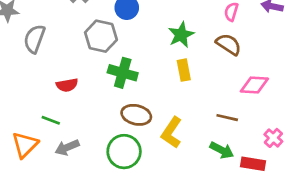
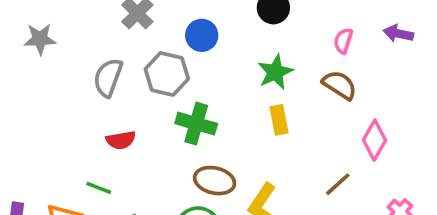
gray semicircle: (34, 39) -> (108, 78), moved
pink diamond: (254, 85) -> (375, 140), turned -64
brown line: (227, 118) -> (338, 184), turned -55

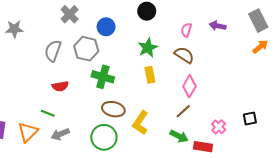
pink diamond: (375, 140) -> (189, 86), moved

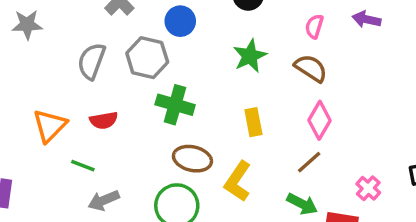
yellow rectangle: (150, 75) -> (253, 122), moved
orange triangle: (28, 132) -> (50, 126), moved

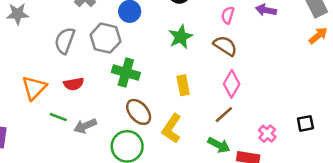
brown ellipse: (192, 159) -> (139, 112), turned 36
gray arrow: (104, 200) -> (85, 126), moved

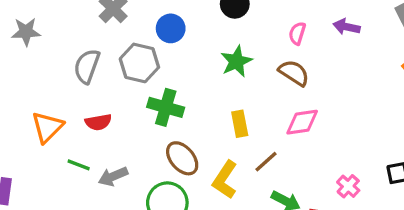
pink diamond: (232, 84) -> (302, 122), turned 52
brown line: (224, 115) -> (266, 162), moved

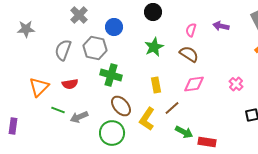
pink cross: (348, 186) -> (236, 84), moved

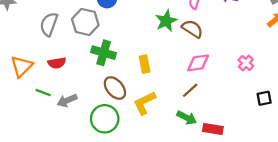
green star: (154, 47) -> (166, 21), moved
yellow rectangle: (156, 85) -> (145, 64), moved
brown line: (172, 108) -> (190, 90), moved
yellow L-shape: (147, 119) -> (145, 103), turned 30

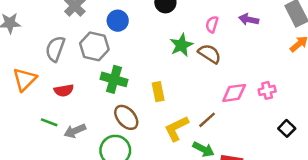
pink diamond: (198, 63) -> (234, 93), moved
pink cross: (246, 63) -> (267, 90), turned 35
orange triangle: (22, 66) -> (25, 79), moved
black square: (264, 98) -> (287, 128), turned -35
yellow L-shape: (145, 103) -> (176, 128), moved

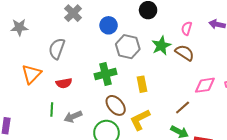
gray hexagon: (94, 46) -> (128, 47), moved
green cross: (114, 79) -> (105, 74), turned -30
green line: (49, 122) -> (52, 110), turned 72
yellow L-shape: (176, 128) -> (140, 120), moved

